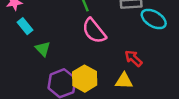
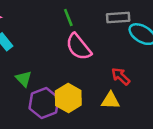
green triangle: (43, 49) -> (24, 79), moved

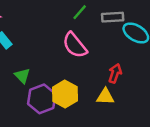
green line: (68, 17) -> (80, 12), moved, turned 63
red arrow: (121, 76) -> (115, 73), turned 66

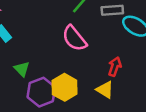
yellow triangle: (105, 96) -> (105, 90), turned 30

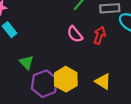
pink semicircle: (74, 38) -> (75, 34), size x0.7
red arrow: (115, 67) -> (100, 35), moved

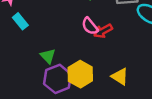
red arrow: (100, 35) -> (103, 31), moved, turned -138
green triangle: (26, 62) -> (48, 56), moved

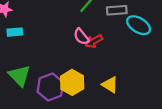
cyan rectangle: (20, 21) -> (15, 32), turned -56
green triangle: (48, 56) -> (19, 76), moved, size x1.5

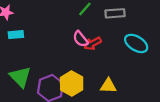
cyan ellipse: (139, 25) -> (136, 43), moved
yellow triangle: (110, 85) -> (108, 86), turned -30

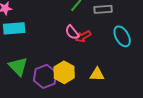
cyan rectangle: (16, 35) -> (14, 28), size x1.5
cyan ellipse: (136, 43) -> (122, 36), turned 30

